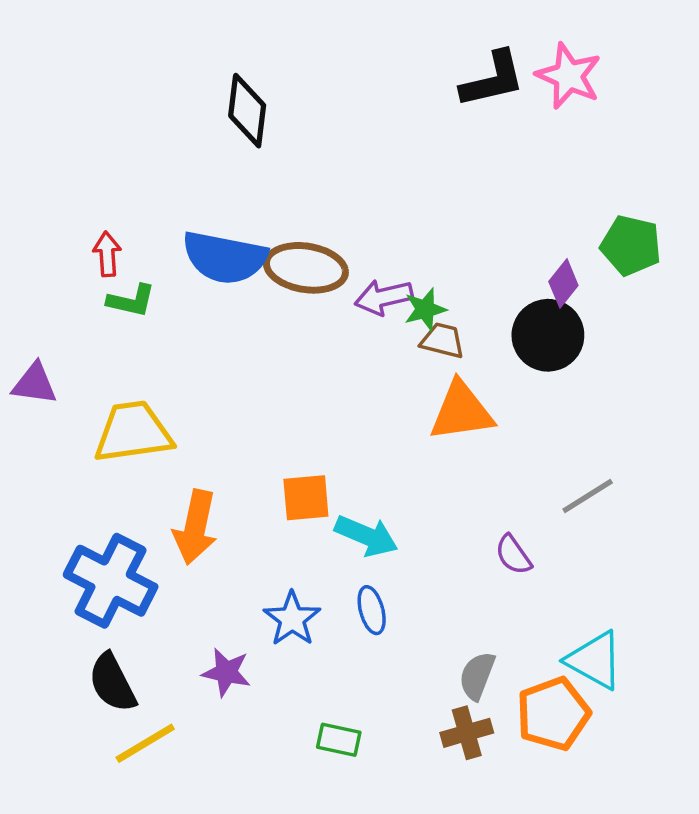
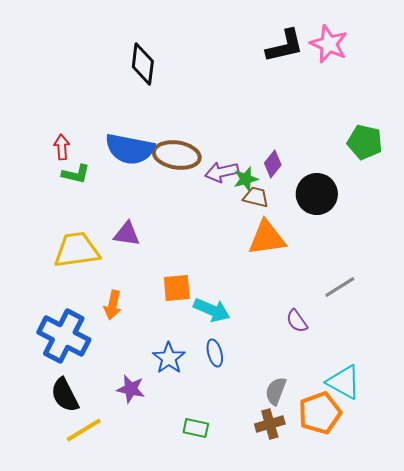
purple diamond: (563, 283) -> (273, 164), moved
purple triangle: (35, 384) -> (127, 234), moved
orange arrow: (195, 527) -> (113, 305), size x0.7

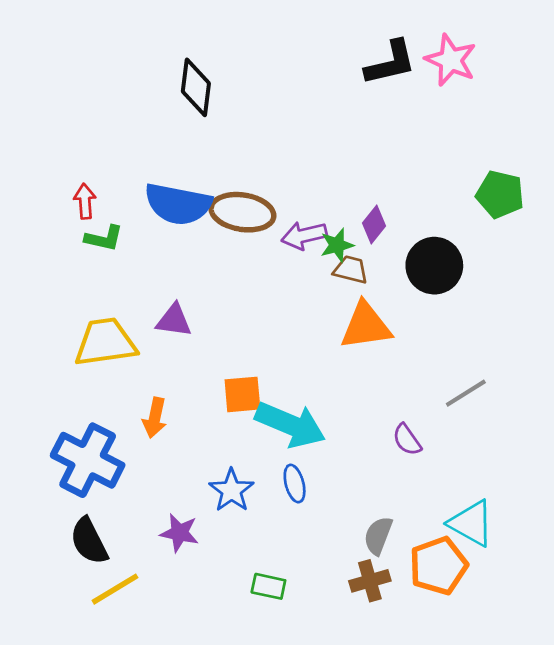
cyan arrow: (212, 310) -> (290, 425), size x1.4

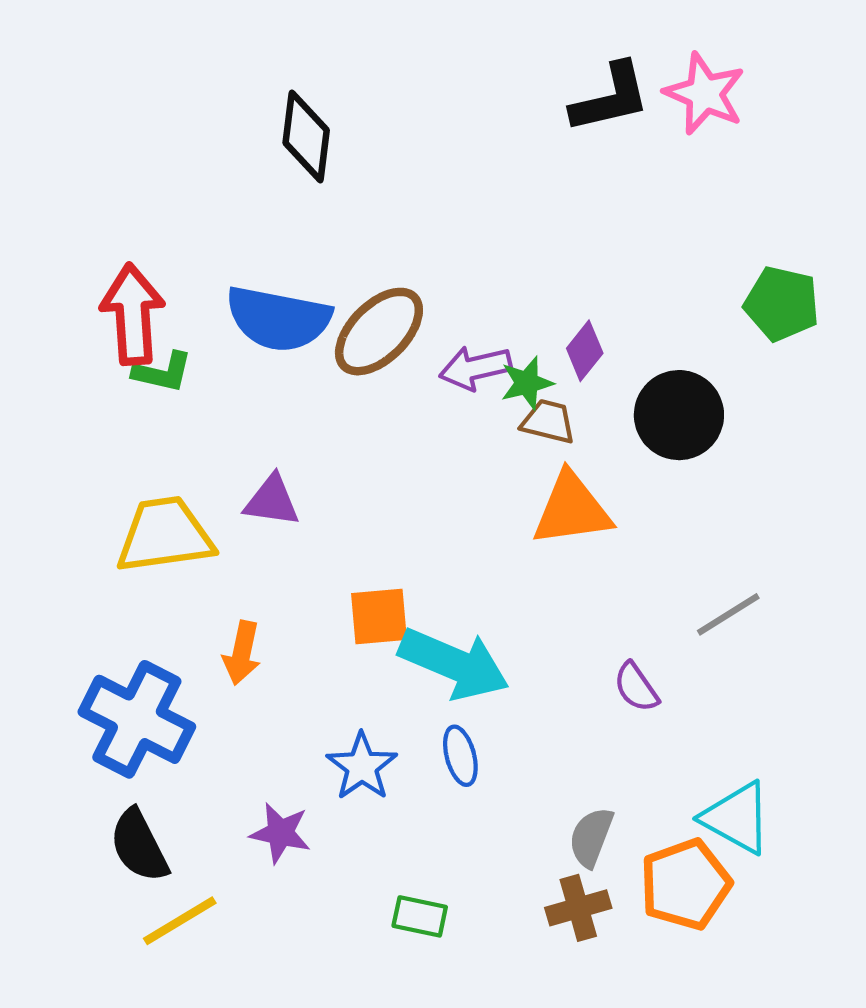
red arrow: (85, 201) -> (133, 314), size x1.8
brown ellipse: (242, 212) -> (379, 332), turned -54

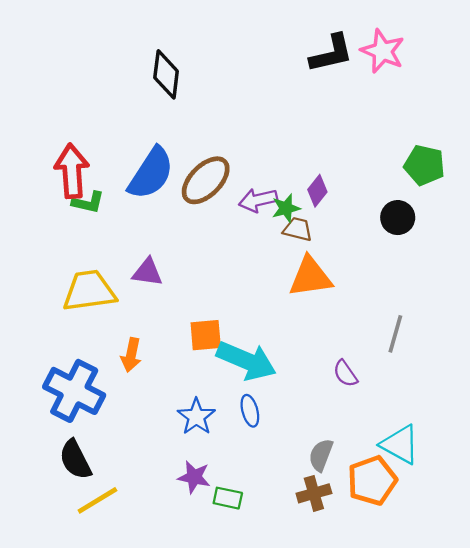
blue semicircle: (278, 319) -> (151, 173), turned -68
black circle: (679, 415) -> (398, 218), moved, size x0.7
gray line: (728, 614) -> (395, 334), turned -42
purple star: (280, 833) -> (194, 477), moved

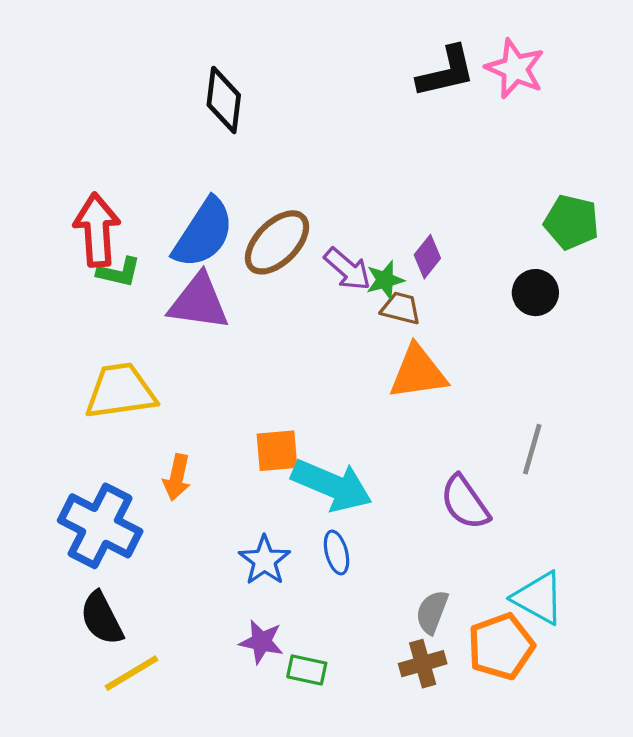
purple arrow: (258, 200) -> (347, 269), turned -126
purple triangle: (147, 272) -> (199, 302), moved, size x1.5
purple semicircle: (345, 374) -> (465, 502), size x1.5

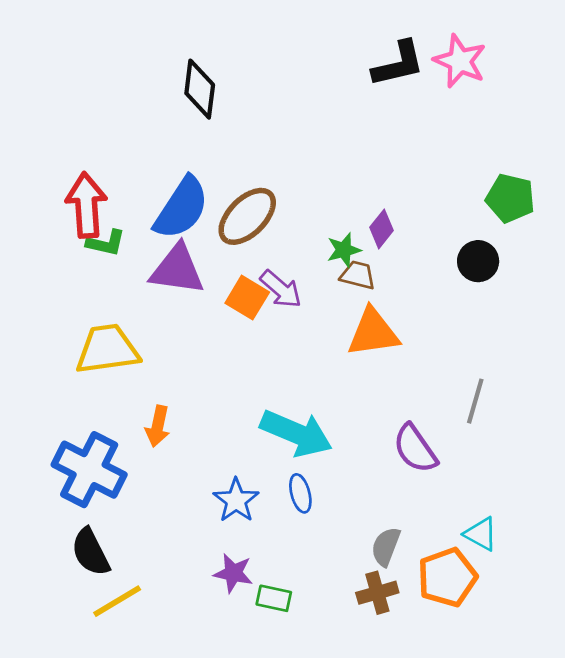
purple arrow: (347, 269) -> (281, 289), moved
orange square: (277, 451) -> (247, 298), moved, turned 36
cyan triangle: (539, 598) -> (481, 534), size x0.7

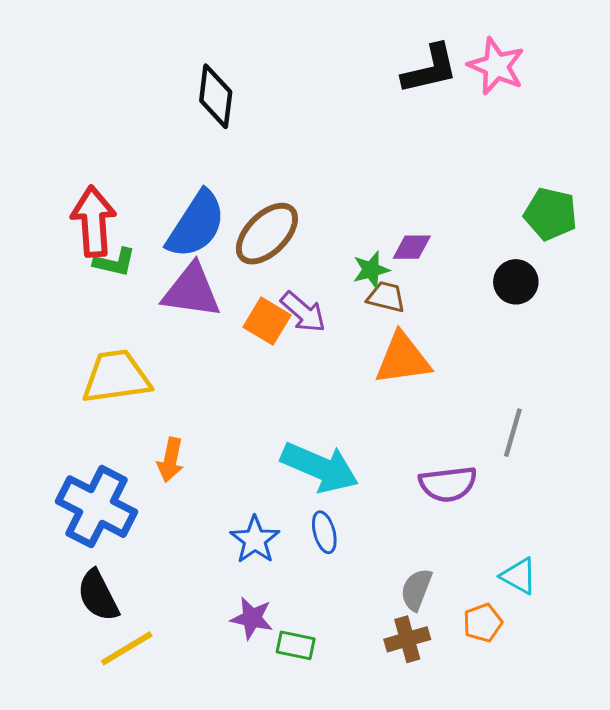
purple diamond: (382, 229) -> (412, 247), turned 51
purple semicircle: (415, 449) -> (448, 484), turned -62
orange pentagon: (447, 577) -> (483, 623), size x0.6

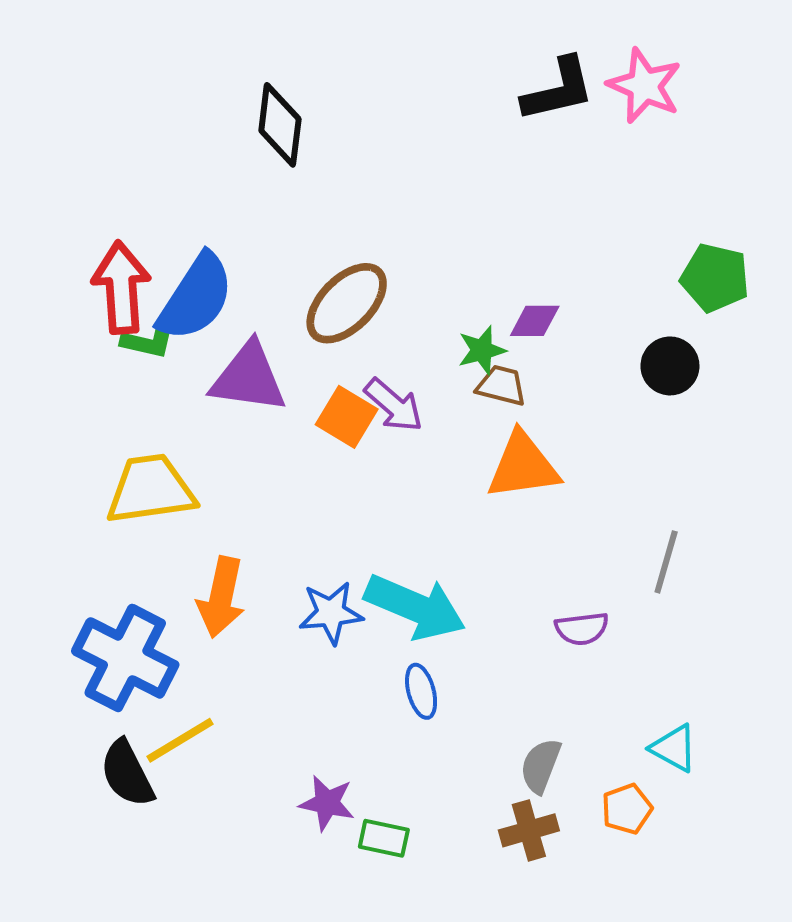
blue semicircle: (196, 225) -> (196, 297), moved
orange arrow: (170, 460) -> (221, 597), size x1.4
purple semicircle: (448, 484) -> (582, 629), size x0.7
blue star: (255, 540) -> (331, 613), moved, turned 30
yellow line: (127, 648) -> (180, 740), moved

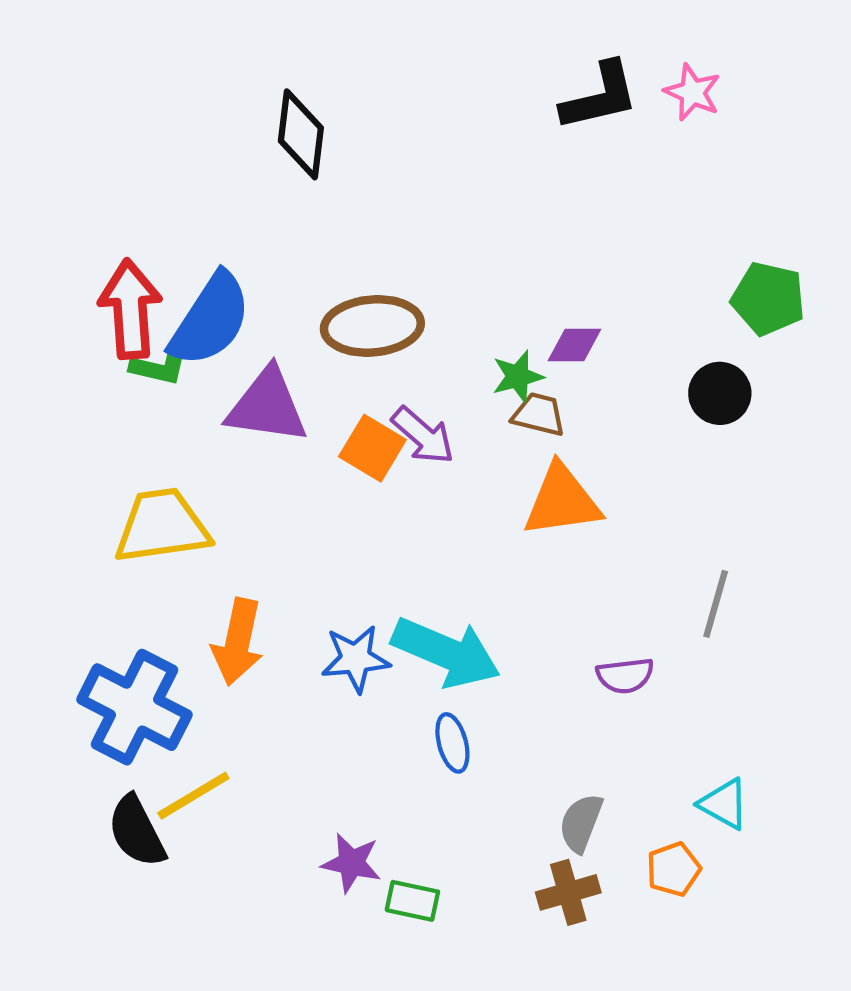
pink star: (644, 86) -> (692, 92), size x0.7
brown ellipse: (347, 303) -> (372, 326), turned 40

